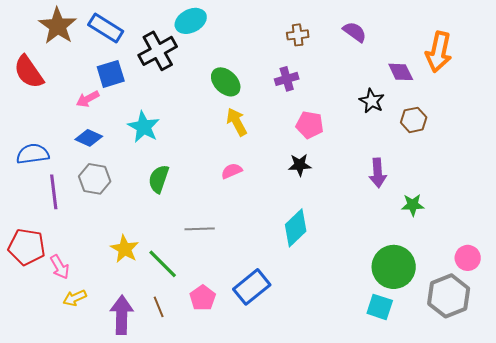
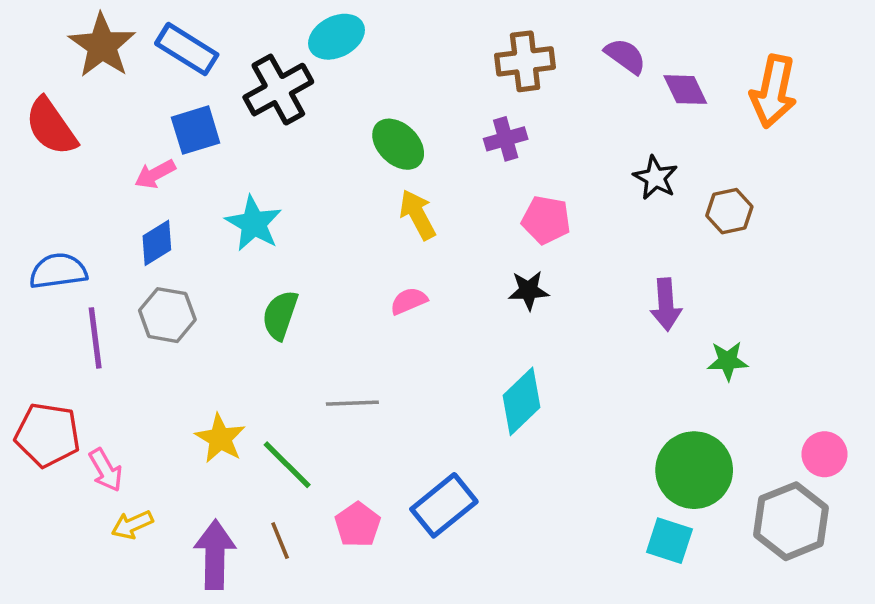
brown cross: (298, 35) -> (525, 61), size x1.5
purple diamond: (401, 72) -> (685, 90), moved
blue diamond: (89, 138) -> (157, 243), turned -56

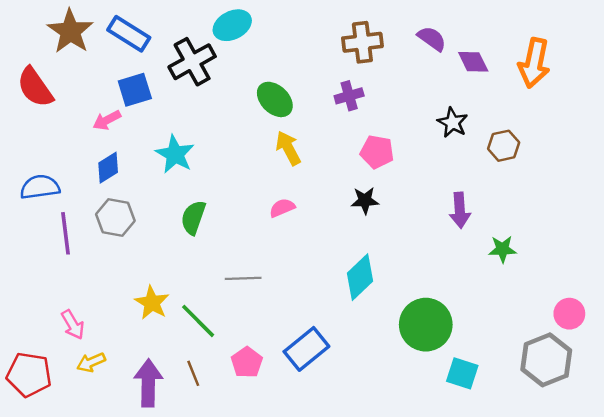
red pentagon: (48, 435) -> (29, 375), moved
green circle: (694, 470) -> (426, 325), moved

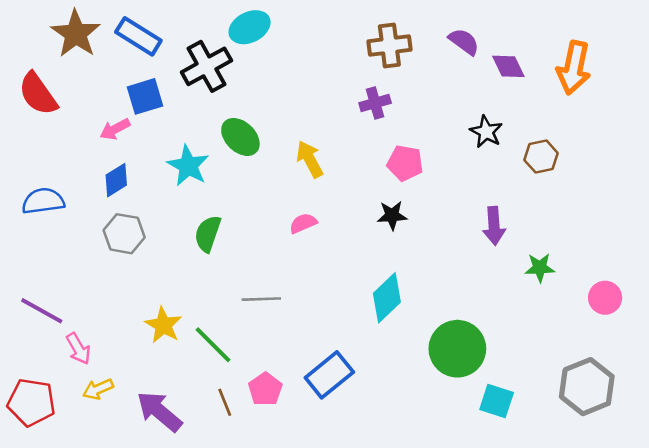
green ellipse: (275, 99) -> (240, 137), moved
purple line: (65, 233) -> (42, 311), moved, turned -54
pink circle: (569, 314) -> (605, 298), moved
brown line: (193, 373) -> (225, 402), moved
purple arrow: (148, 383) -> (159, 411), turned -51

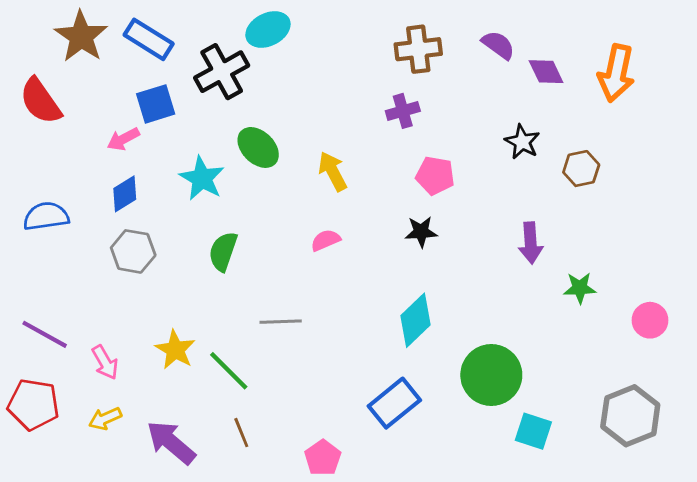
pink arrow: (78, 349) -> (105, 362), moved
blue rectangle: (329, 375) -> (394, 403), moved
pink pentagon: (265, 389) -> (323, 458), moved
red pentagon: (31, 402) -> (33, 404), moved

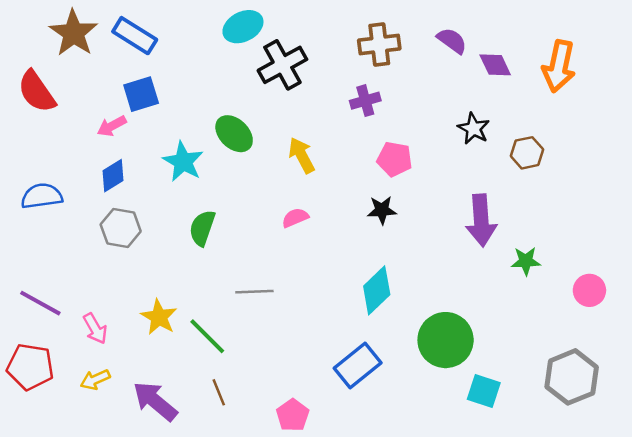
black cross: (222, 72) -> (282, 65), moved
purple arrow: (531, 243) -> (481, 220), size x1.4

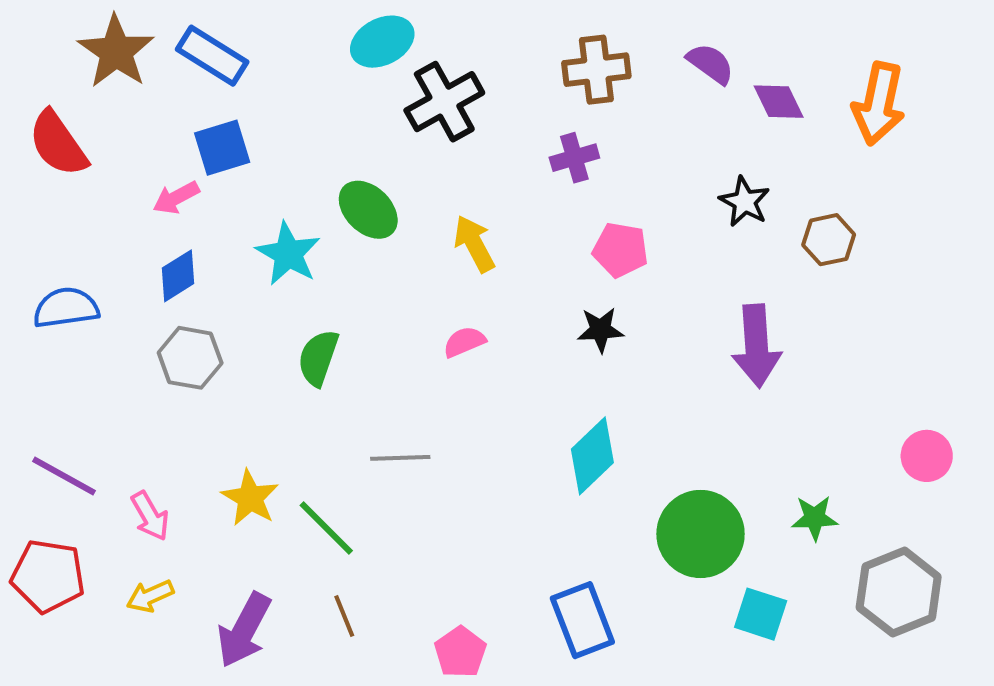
green star: (526, 261) -> (815, 518), moved
blue rectangle: (358, 366) -> (582, 620), moved, turned -72
purple arrow: (155, 401) -> (244, 630), turned -102

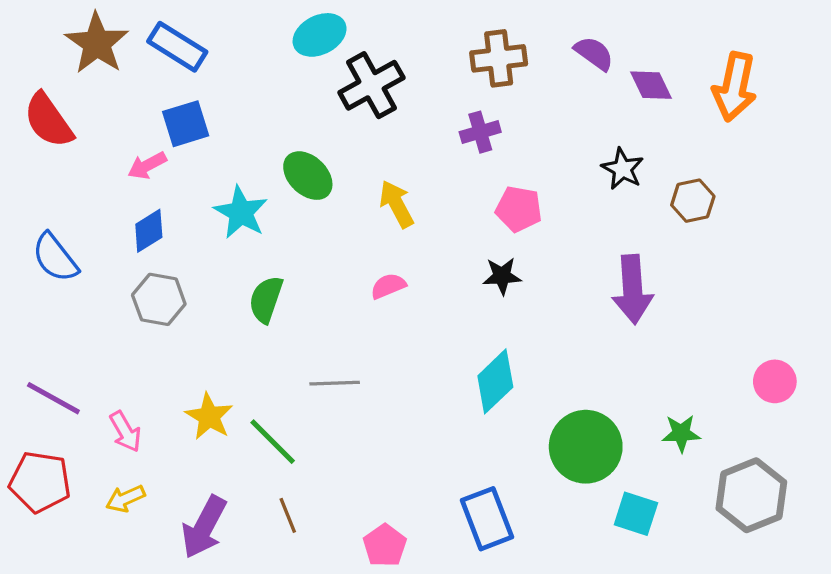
blue semicircle: (66, 308) -> (55, 258), turned -120

